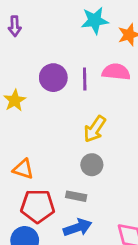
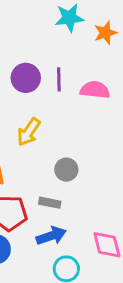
pink semicircle: (116, 72) -> (95, 90), moved
yellow arrow: (95, 129) -> (29, 132), moved

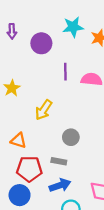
purple circle: (26, 78) -> (41, 43), moved

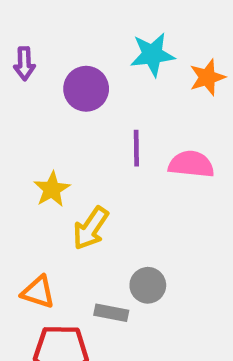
yellow star: (12, 88) -> (52, 189), moved
gray rectangle: (59, 161) -> (111, 313), moved

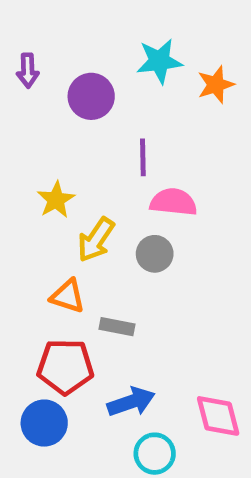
pink semicircle: (191, 164) -> (173, 202), moved
gray circle: (148, 285) -> (155, 254), moved
orange triangle: (38, 292) -> (68, 296), moved

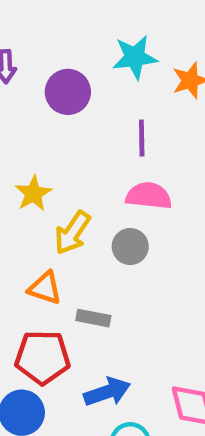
purple line: (143, 157) -> (142, 138), moved

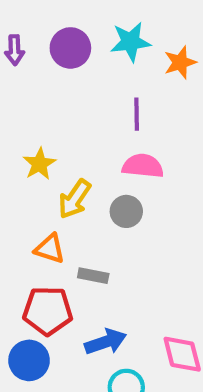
purple circle: (68, 92) -> (70, 48), moved

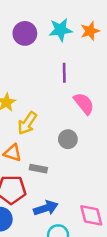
orange star: (180, 62) -> (90, 31), moved
pink semicircle: (143, 166) -> (84, 104), moved, turned 45
gray circle: (126, 211) -> (68, 139), moved

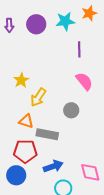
orange star: (90, 31) -> (89, 13), moved
purple line: (64, 73) -> (79, 49), moved
gray rectangle: (38, 169) -> (47, 134), size x1.5

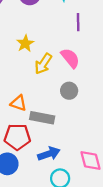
yellow star: (21, 80) -> (25, 43), moved
pink semicircle: (84, 81) -> (70, 58), moved
yellow arrow: (38, 97) -> (43, 64), moved

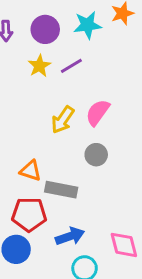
purple line: (78, 22) -> (71, 66), moved, turned 60
yellow star: (25, 43) -> (39, 66), moved
pink semicircle: (70, 58) -> (98, 112), turned -105

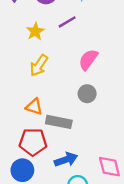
yellow star: (39, 66) -> (35, 31), moved
yellow arrow: (63, 120) -> (39, 65), moved

